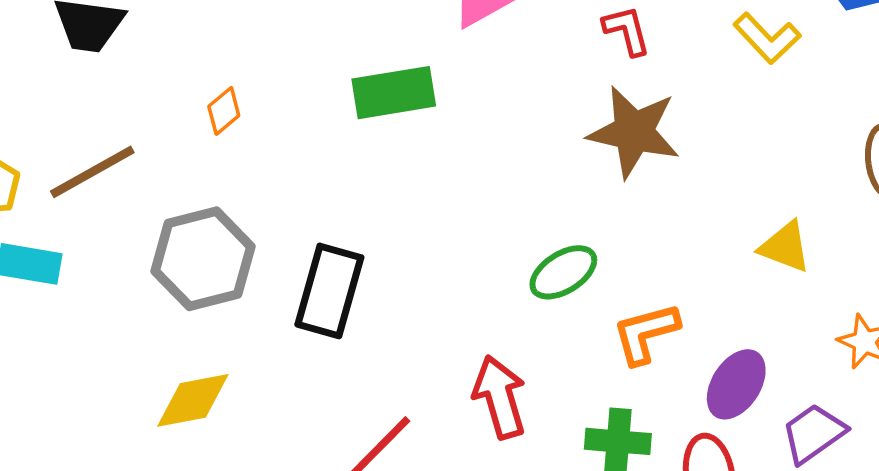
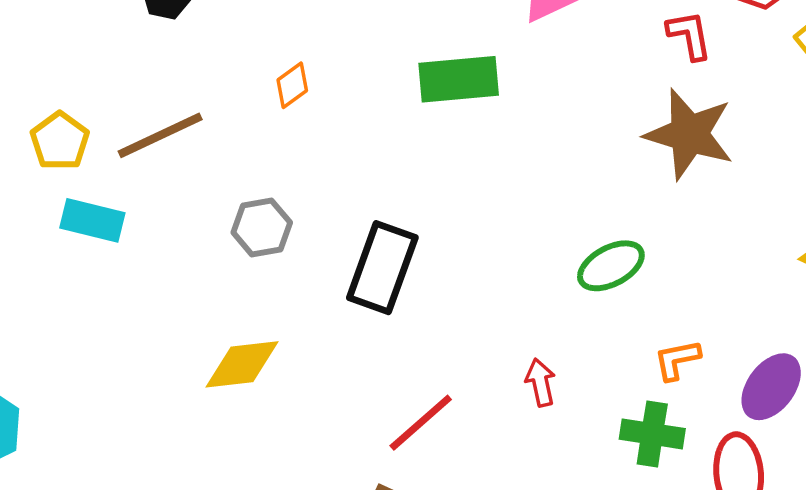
gray hexagon: (203, 259) -> (262, 228), size x0.6
orange L-shape: (646, 333) -> (677, 360), moved, size x0.7
red arrow: (500, 397) -> (540, 383), size x0.6

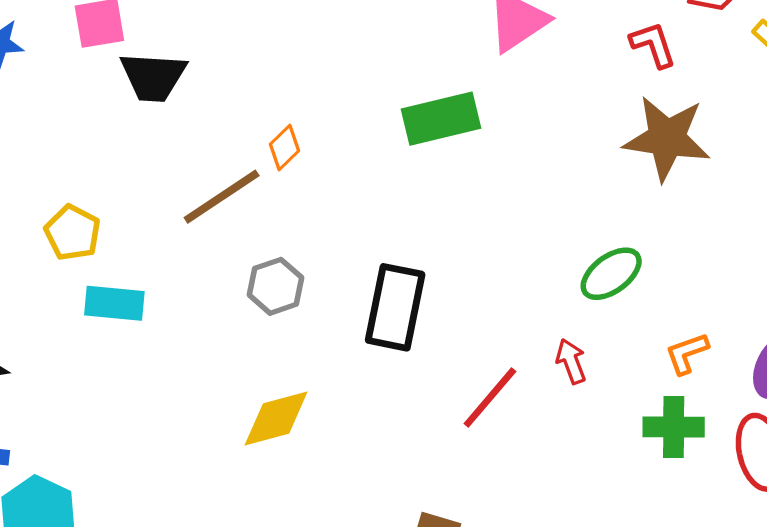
brown line: (160, 135) -> (222, 197), moved
red arrow: (540, 383) -> (571, 361), moved
red line: (421, 423) -> (490, 397), moved

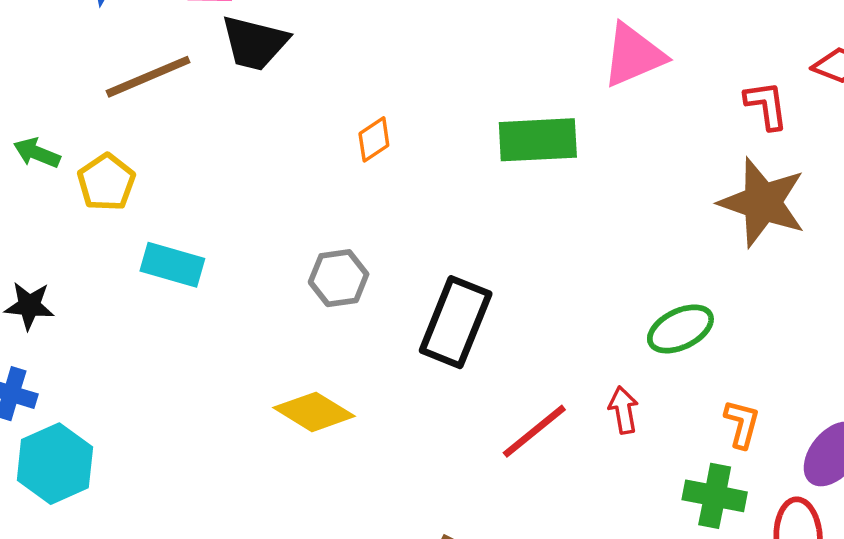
brown line: (222, 197) -> (148, 77), moved
yellow pentagon: (72, 233) -> (106, 182), moved
orange L-shape: (687, 353) -> (742, 424), turned 114
yellow diamond: (276, 418) -> (314, 412), turned 36

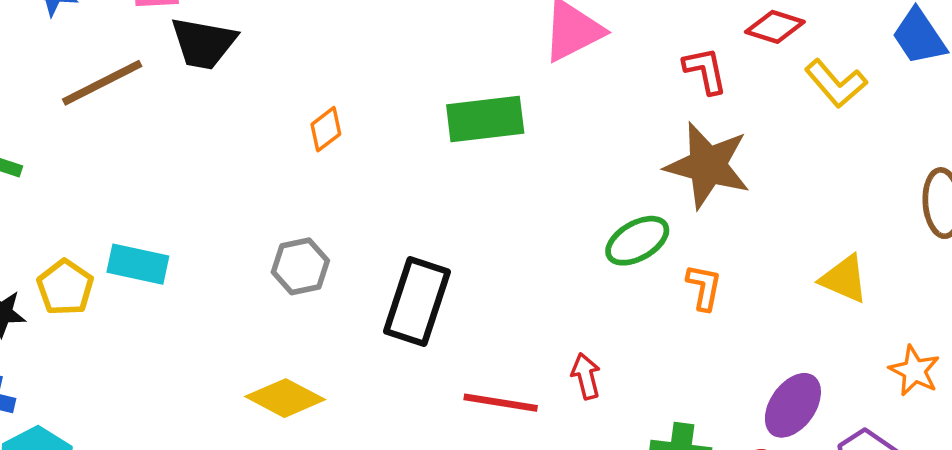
yellow pentagon: (106, 182) -> (65, 287), moved
green ellipse: (680, 329) -> (637, 241), moved
orange L-shape: (742, 424) -> (704, 287), moved
red line: (534, 431) -> (501, 403), turned 52

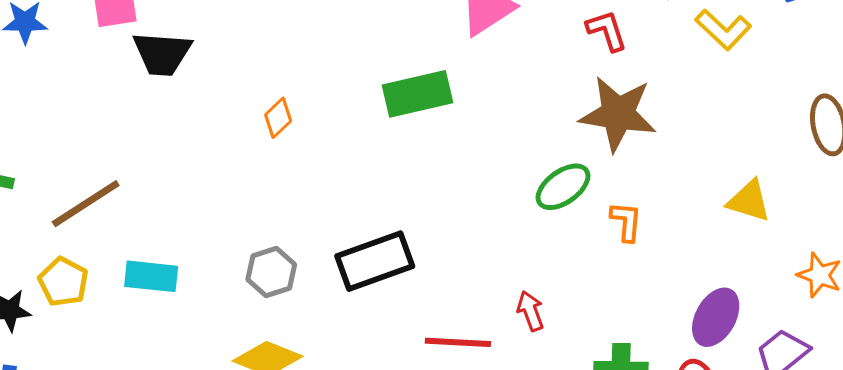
brown line: (102, 83) -> (86, 204), moved
cyan rectangle: (138, 264) -> (151, 276), moved
gray hexagon: (300, 266) -> (271, 272), moved
black rectangle: (417, 302) -> (375, 261), turned 58

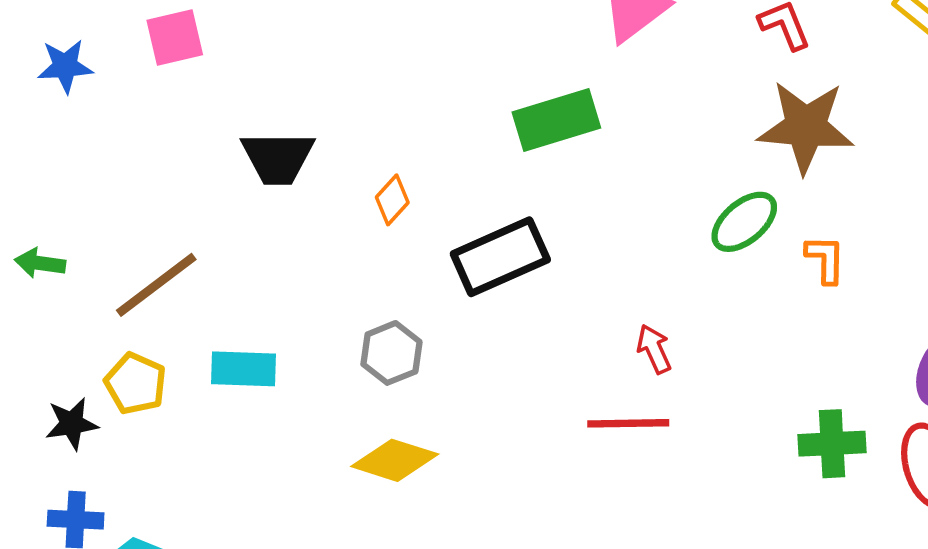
black trapezoid: (162, 54) -> (278, 158), moved
orange diamond: (278, 118) -> (392, 200), moved
black rectangle: (375, 261) -> (500, 257), moved
red arrow: (530, 311) -> (654, 349), moved

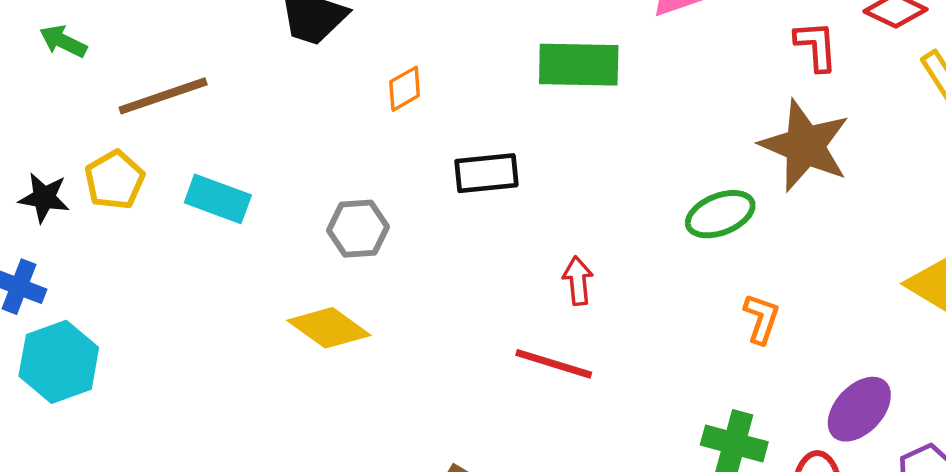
black rectangle: (500, 257) -> (486, 173), size x0.7
orange L-shape: (825, 259) -> (761, 319), moved
red arrow: (654, 349) -> (578, 281), moved

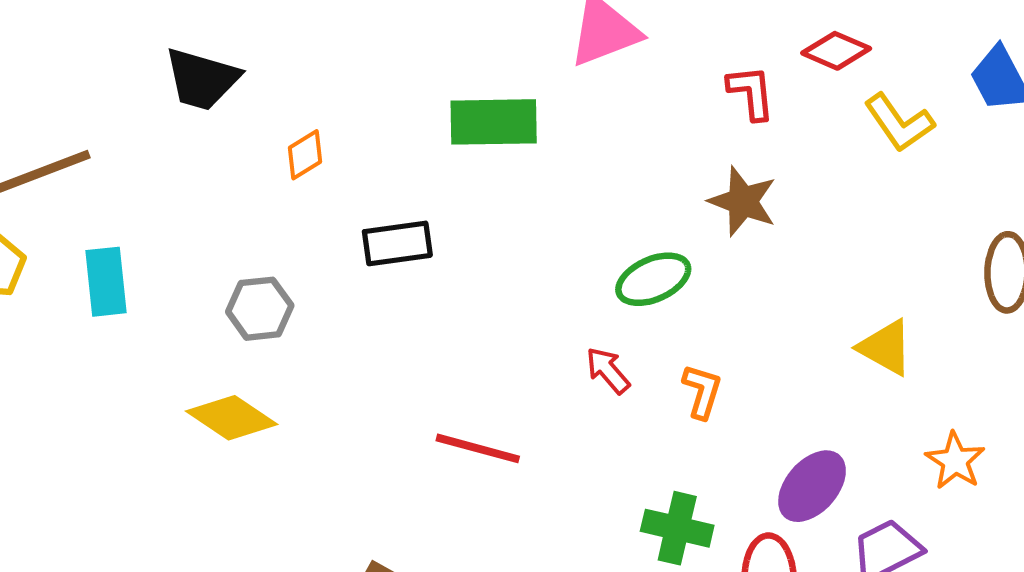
brown star: (805, 146) -> (743, 201), size x0.7
cyan rectangle: (218, 199) -> (106, 282), turned 66
red arrow: (578, 281) -> (608, 370), moved, turned -33

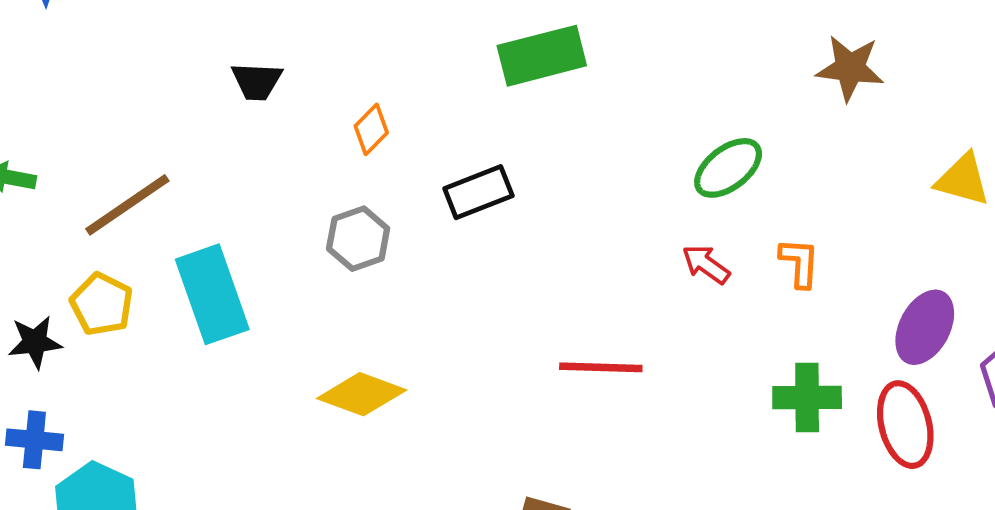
black trapezoid: (202, 79) -> (257, 81), size x0.7
brown star: (743, 201) -> (850, 68), moved
cyan rectangle: (106, 282) -> (212, 294), size x1.4
gray hexagon: (260, 309) -> (358, 239), moved

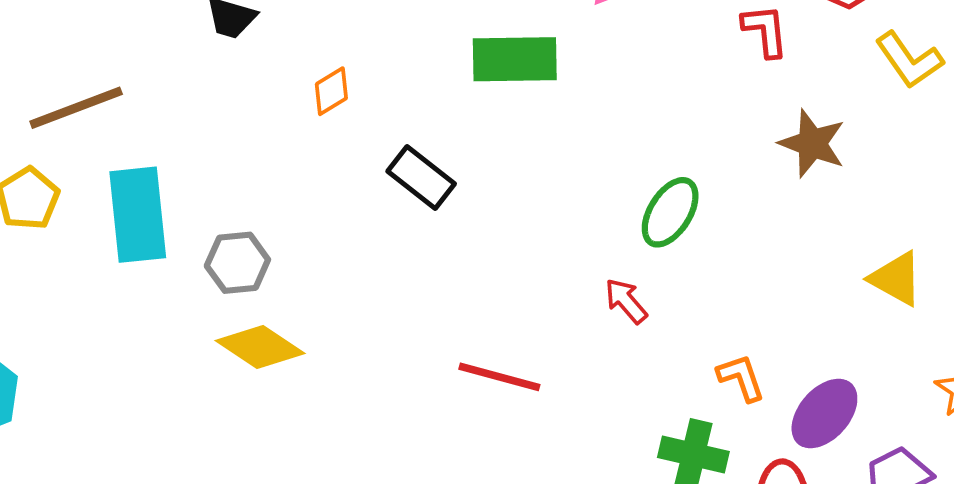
green ellipse: (728, 168) -> (670, 212), turned -34
black rectangle: (478, 192) -> (421, 177), turned 46
gray hexagon: (358, 239) -> (237, 263), moved
orange L-shape: (800, 263) -> (741, 378), moved, turned -36

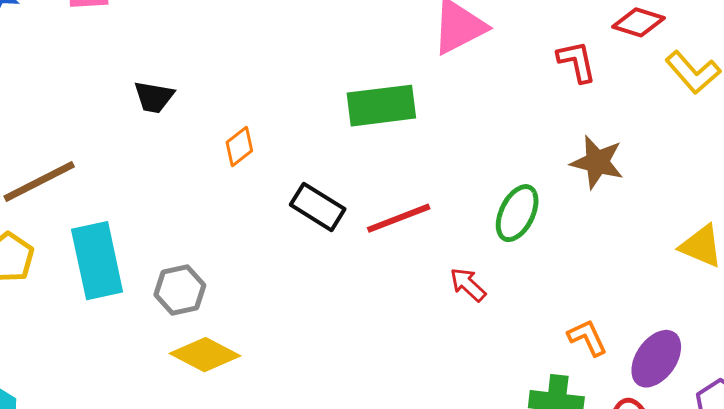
brown star: (812, 143) -> (597, 162), moved
red arrow: (626, 301) -> (468, 285), moved
red line: (499, 377) -> (399, 218), moved, turned -30

